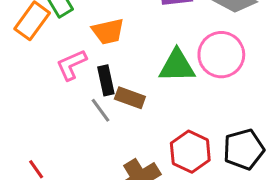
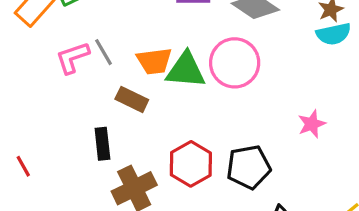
orange trapezoid: (108, 31) -> (154, 61), moved
black rectangle: (106, 80) -> (102, 144), moved
gray line: (100, 110) -> (104, 52), moved

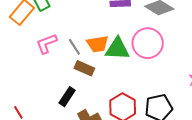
gray line: (104, 52) -> (74, 47), moved
black rectangle: (102, 144) -> (67, 97), turned 42

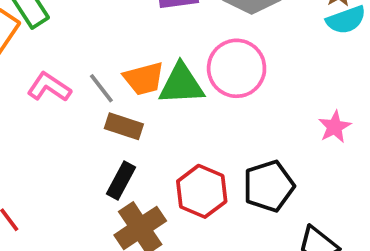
pink L-shape: (46, 44) -> (49, 87), turned 60
black rectangle: (67, 97) -> (121, 180), moved

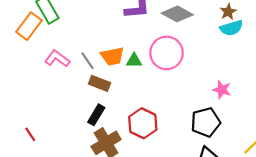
green triangle: (181, 84) -> (134, 61), size x0.6
pink star: (335, 127) -> (222, 90), turned -30
black pentagon: (269, 186) -> (206, 122), moved

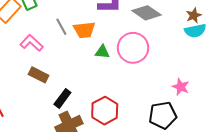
orange trapezoid: (112, 56) -> (84, 30), moved
gray line: (88, 61) -> (61, 27), moved
brown rectangle: (99, 83) -> (39, 75), moved

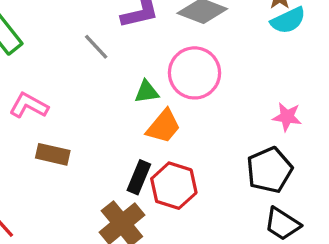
gray line: (61, 27) -> (96, 47), moved
orange trapezoid: (84, 30) -> (163, 126), moved, turned -30
black rectangle: (62, 98) -> (139, 177), moved

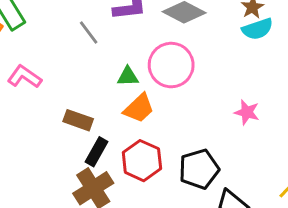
brown rectangle: (53, 154) -> (78, 120), moved
black pentagon: (269, 170) -> (199, 169), moved
black rectangle: (139, 177) -> (97, 152), moved

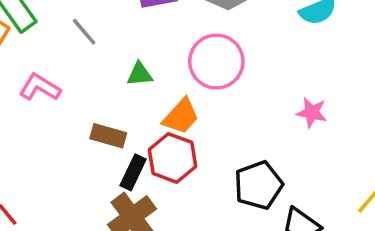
gray line: (89, 33) -> (84, 32), moved
green triangle: (128, 77) -> (140, 74), moved
red hexagon: (142, 161) -> (172, 158), moved

